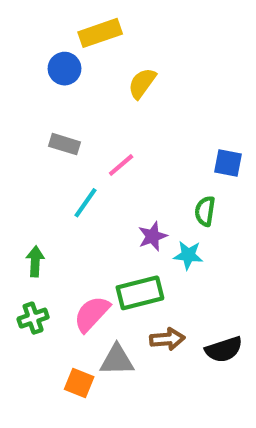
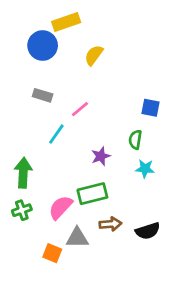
blue circle: (65, 69) -> (43, 46), size x1.4
cyan star: (188, 255) -> (145, 169), moved
green arrow: (35, 261) -> (23, 173), size x1.5

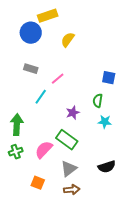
green rectangle: (92, 194) -> (67, 140), turned 50
brown arrow: (110, 224) -> (72, 190), moved
gray triangle: (77, 238) -> (69, 169), moved, turned -36

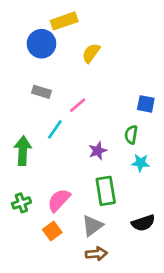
green arrow: (17, 125) -> (23, 151), moved
green rectangle: (67, 140) -> (106, 191), moved, turned 45
orange square: (38, 183) -> (52, 231), moved, turned 32

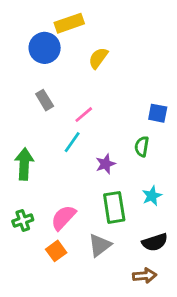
gray rectangle: (41, 92) -> (45, 100), turned 42
cyan line: (55, 129) -> (72, 142), moved
cyan star: (140, 163) -> (152, 196), moved, turned -30
brown arrow: (96, 254) -> (145, 276), moved

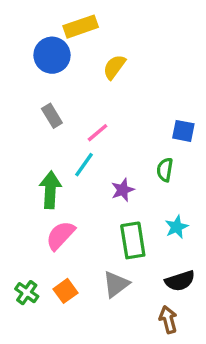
green arrow: (24, 164) -> (50, 190), moved
pink semicircle: (63, 218) -> (60, 235), moved
green cross: (23, 220) -> (27, 293), moved, turned -36
brown arrow: (145, 276) -> (168, 320), turned -100

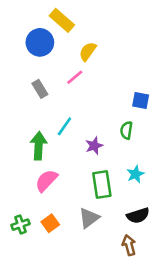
yellow rectangle: (81, 27) -> (62, 20), turned 60
pink line: (97, 133) -> (75, 77), moved
green cross: (27, 293) -> (21, 225), turned 36

